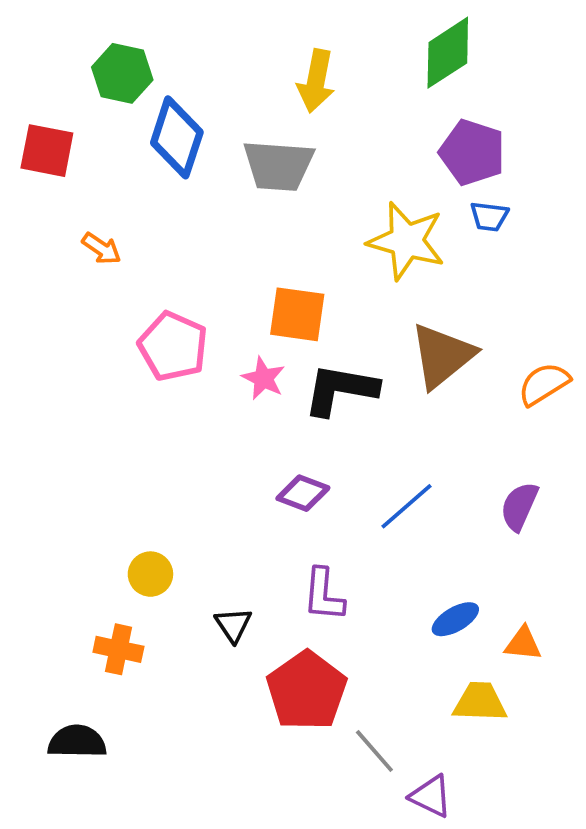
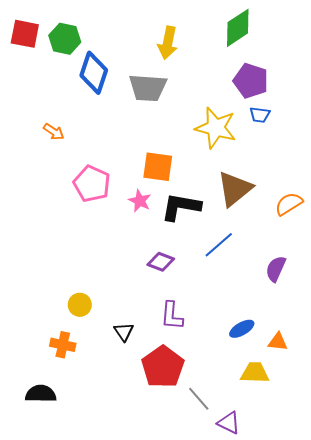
red square: (47, 151) -> (25, 34), moved
blue line: (406, 506) -> (219, 245), moved

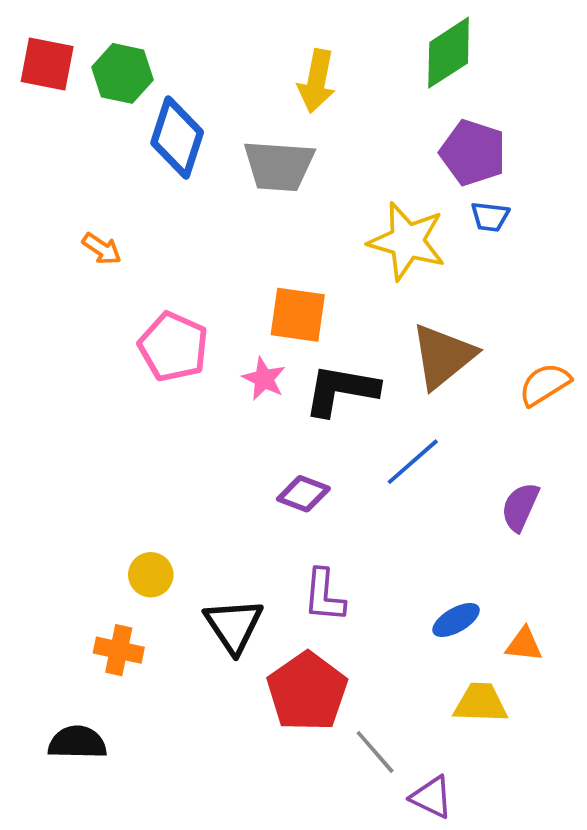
black triangle: (124, 332) -> (234, 626), size x1.6

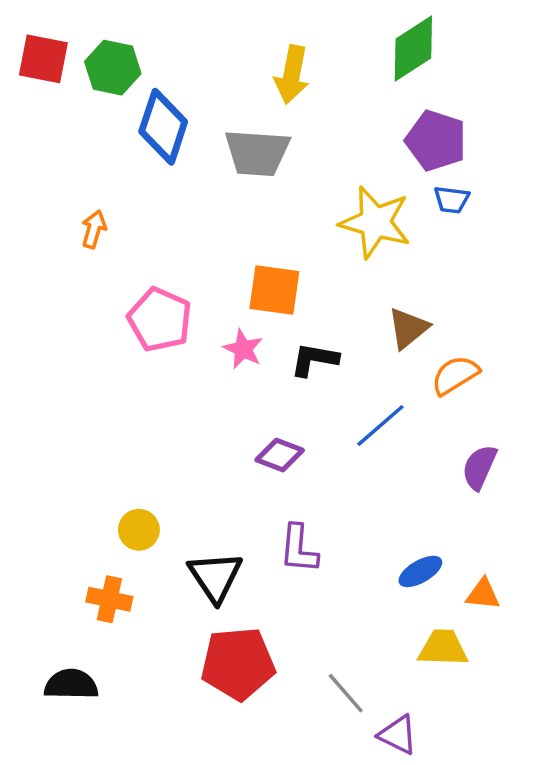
orange arrow: (102, 249) -> (94, 229), turned -108
brown triangle: (443, 356) -> (408, 328), size x0.7
orange semicircle: (545, 384) -> (455, 375), moved
black L-shape: (341, 390) -> (314, 360), size x0.7
red pentagon: (307, 692) -> (238, 664), moved, turned 30

